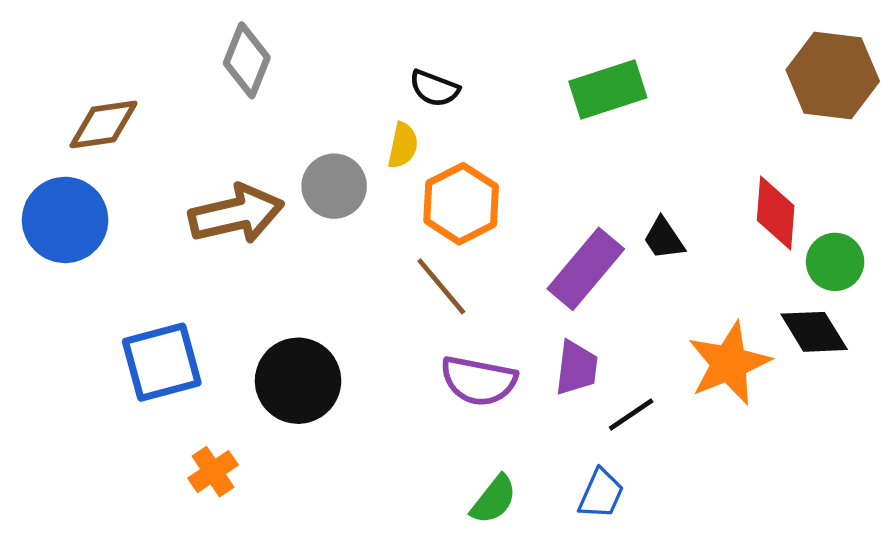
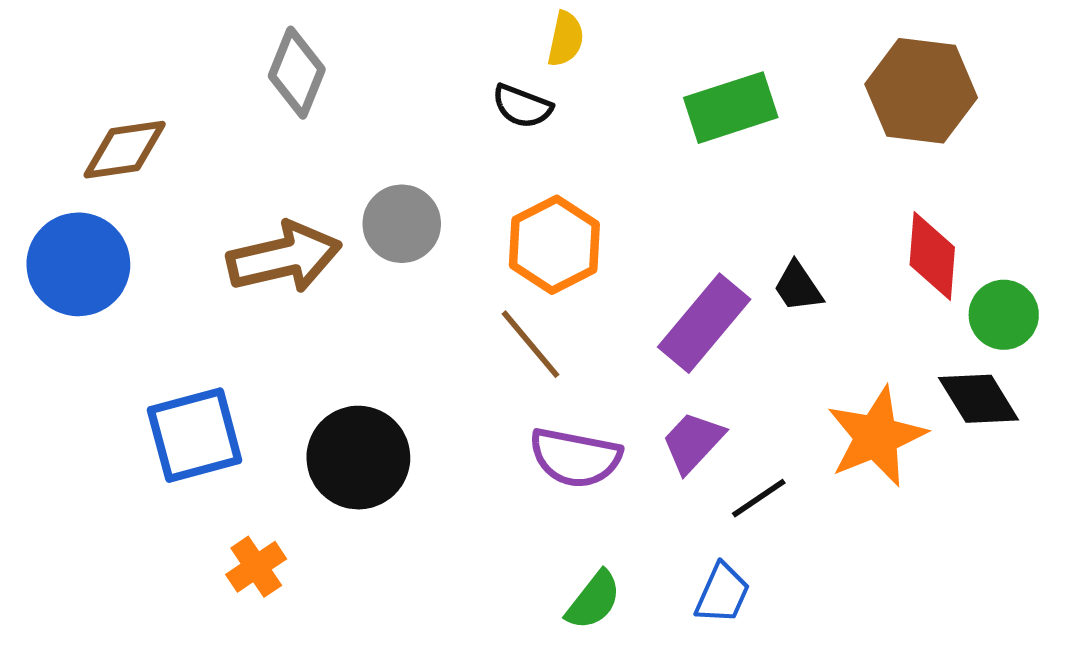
brown hexagon: (833, 76) -> (921, 91), moved
yellow semicircle: (403, 145) -> (566, 39), moved
purple trapezoid: (576, 368) -> (693, 442), turned -144

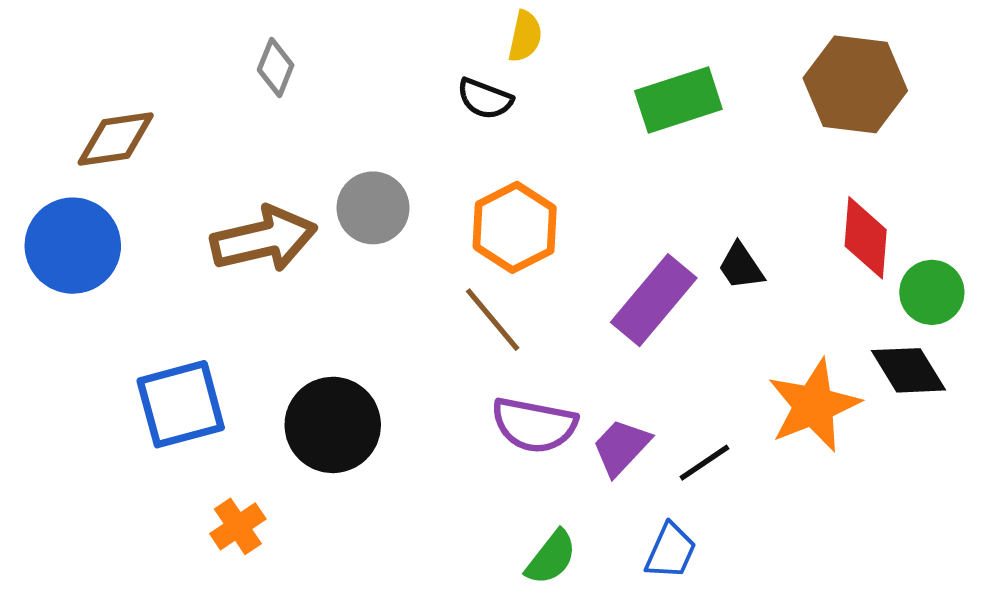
gray diamond: (297, 73) -> (276, 68), size x0.7
purple trapezoid: (693, 442) -> (621, 447), moved

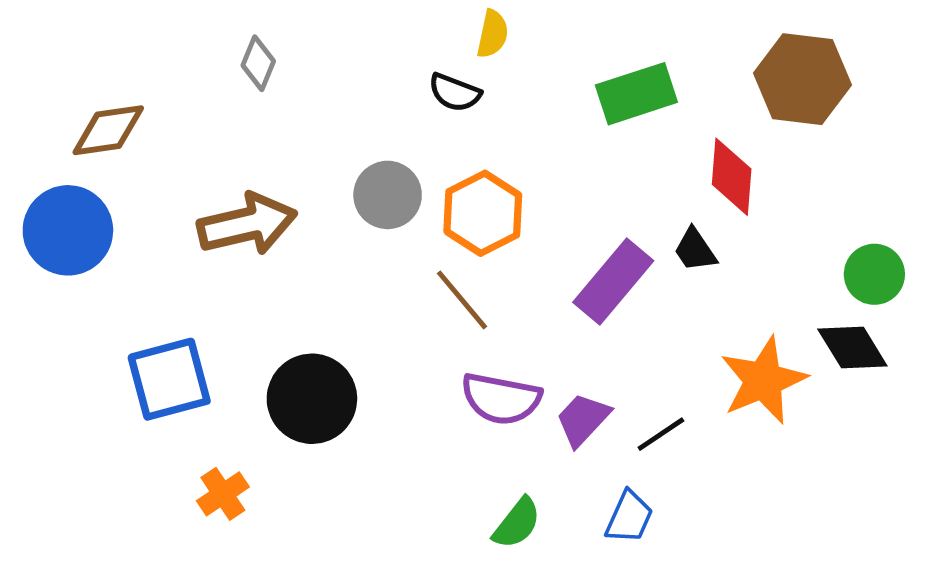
gray circle: (373, 208) -> (388, 195), moved
red diamond: (866, 238) -> (732, 177), moved

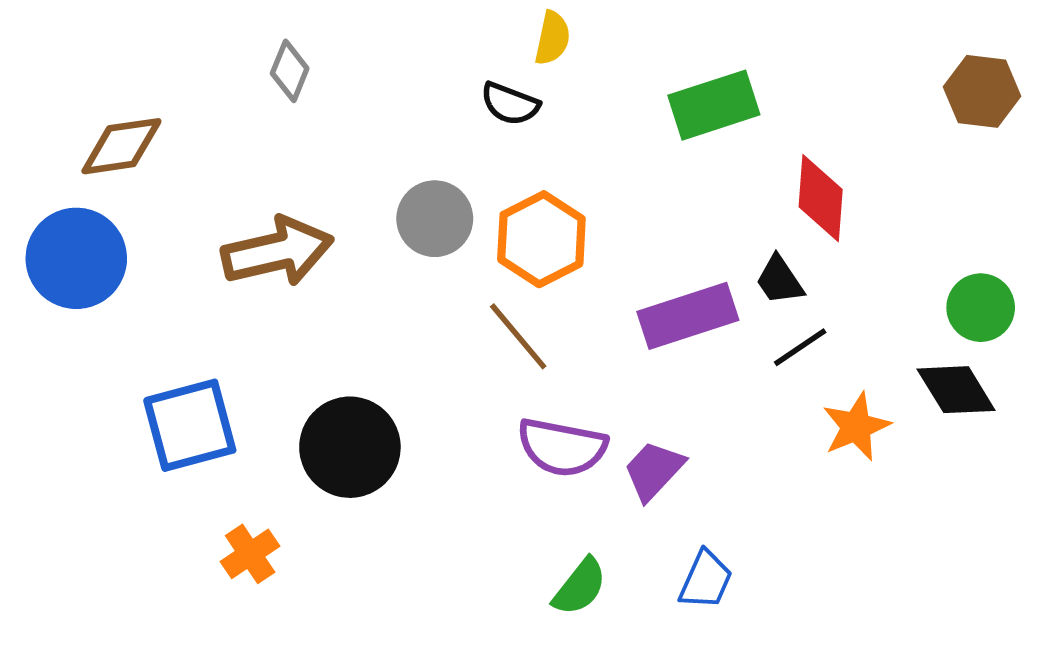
brown hexagon: (802, 79) -> (982, 91), moved, size x0.7
purple rectangle: (613, 282) -> (688, 316), turned 32
orange star: (763, 380) -> (856, 427), size x0.7
black line: (661, 434) -> (800, 347), moved

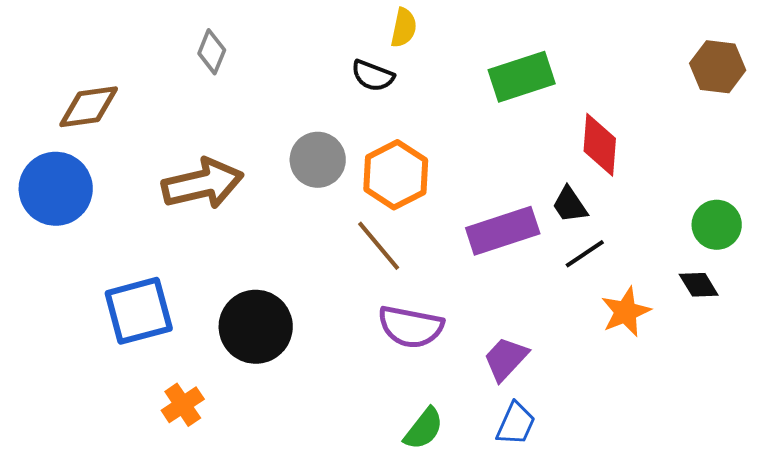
black diamond: (956, 390) -> (699, 285), size x0.7
purple trapezoid: (654, 470) -> (506, 359), moved

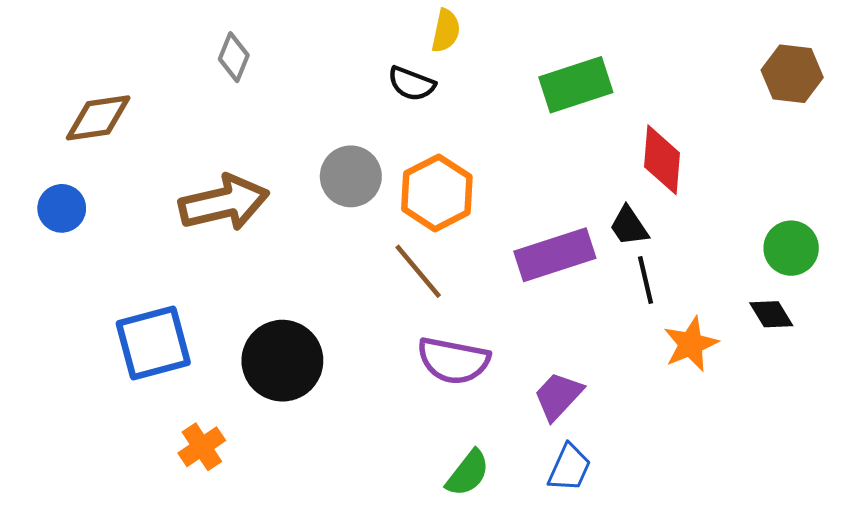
blue circle: (56, 189) -> (62, 208), size x0.6
black line: (585, 254) -> (645, 280), turned -69

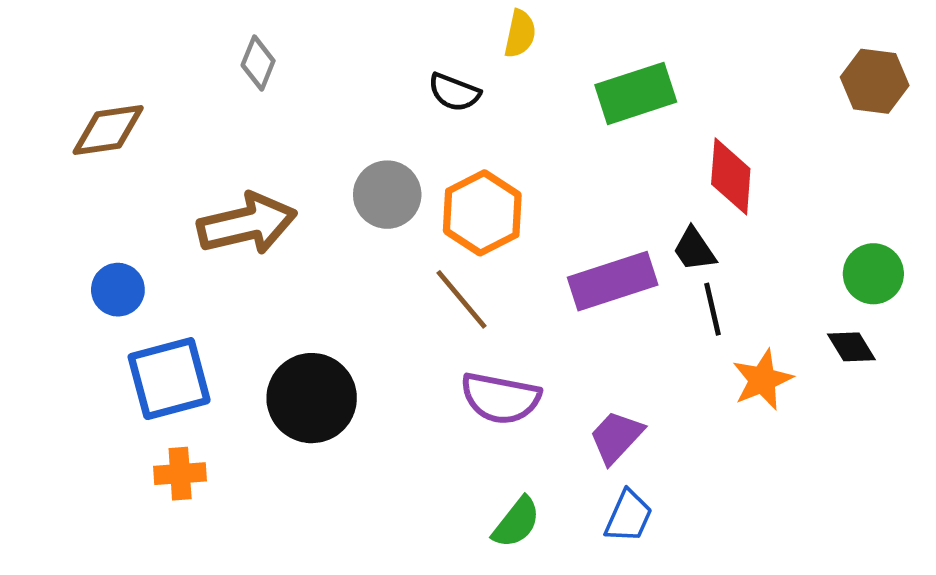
yellow semicircle: (446, 31) -> (520, 34), moved
blue circle: (62, 208) -> (118, 290), moved
orange cross: (202, 447) -> (180, 474), moved, turned 30

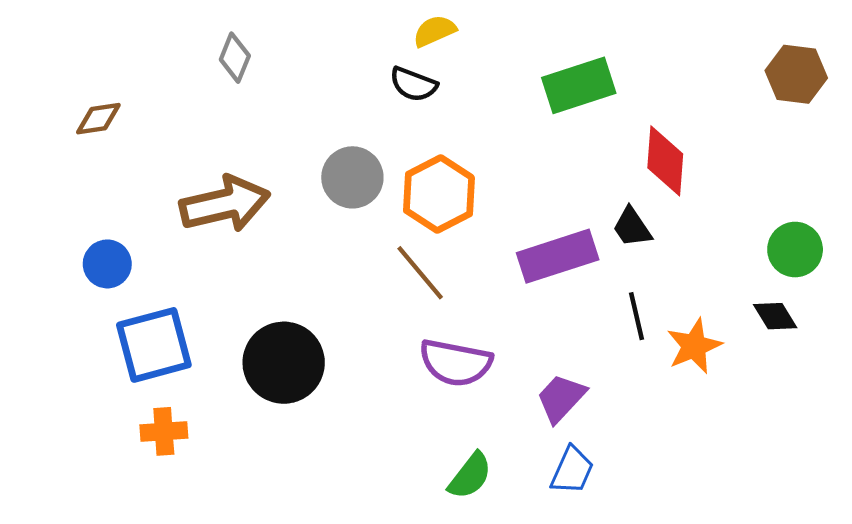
yellow semicircle: (520, 34) -> (435, 31), moved, turned -126
brown diamond: (108, 130) -> (98, 119), size x0.7
black line: (713, 309) -> (636, 316), moved

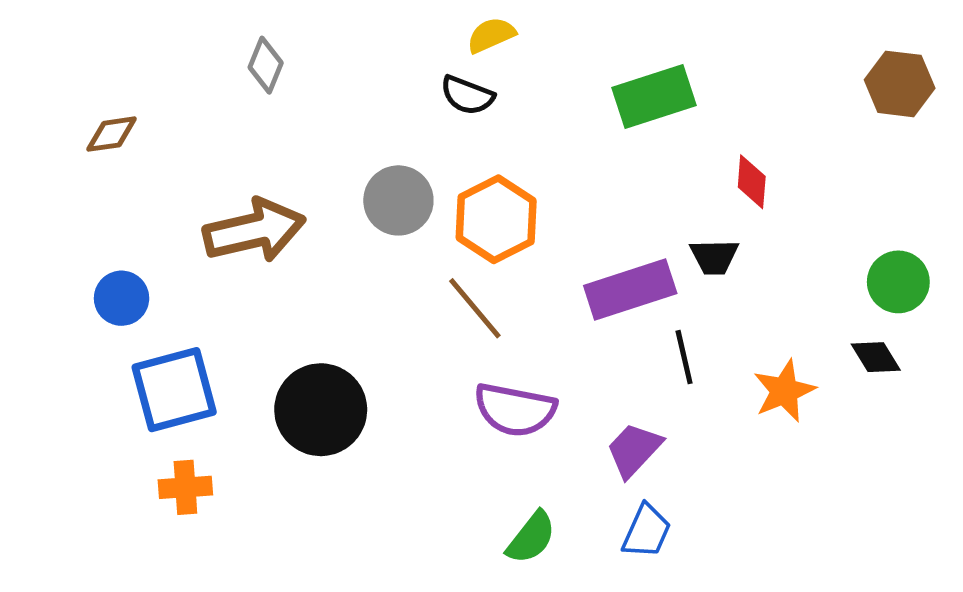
red diamond: (665, 161) -> (752, 182), size x0.7
black trapezoid: (632, 227) -> (714, 257), turned -57
black line: (636, 316) -> (684, 357), moved

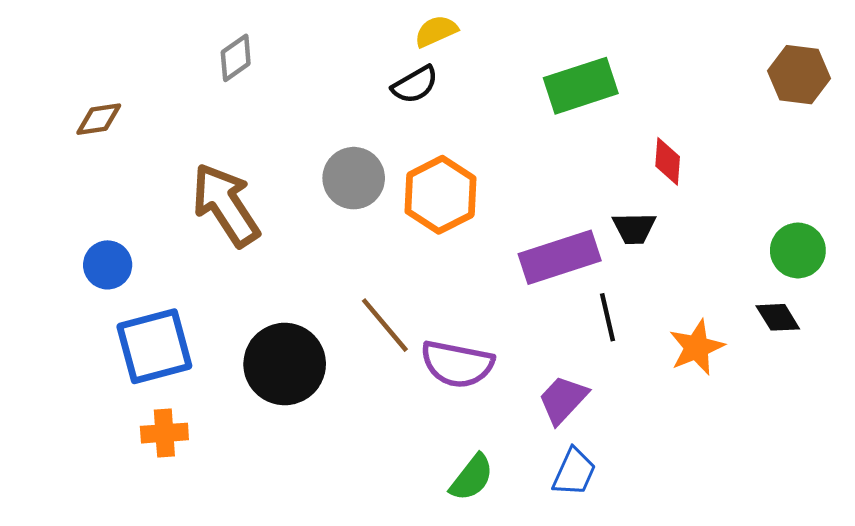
gray diamond: (266, 65) -> (236, 58), turned 33
black semicircle: (467, 95) -> (415, 85), turned -51
brown arrow: (254, 231) -> (226, 205), turned -110
brown line: (475, 308) -> (385, 325), moved

